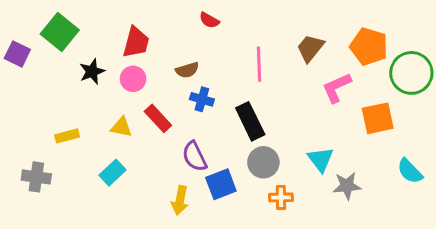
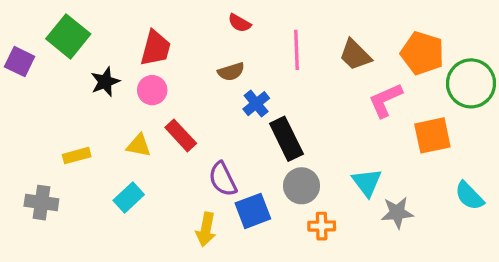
brown trapezoid: (310, 48) -> (355, 55), turned -84
pink line: (259, 64) -> (296, 50), moved
brown semicircle: (187, 70) -> (231, 72), moved
blue cross: (202, 99) -> (256, 104), moved, turned 35

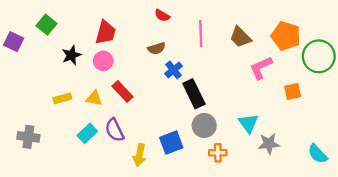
green square: (68, 36) -> (46, 25), size x0.7
orange square: (432, 135) -> (293, 91), size x0.7
yellow rectangle: (77, 156) -> (62, 98), moved
purple semicircle: (223, 179) -> (115, 130), moved
cyan semicircle: (469, 196) -> (318, 154), moved

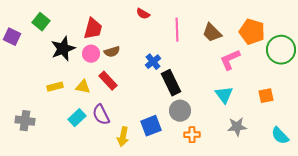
brown semicircle: (157, 48) -> (112, 52), moved
black star: (71, 55) -> (63, 49), size x1.4
orange square: (293, 91) -> (266, 96), moved
cyan triangle: (248, 123) -> (224, 95), moved

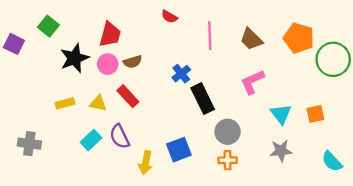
pink L-shape: (230, 60) -> (252, 82), moved
cyan triangle: (224, 95) -> (281, 114), moved
gray circle: (180, 111) -> (228, 132), moved

